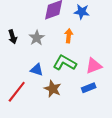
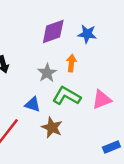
gray star: (37, 38) -> (47, 73), moved
blue rectangle: (89, 88) -> (111, 147), moved

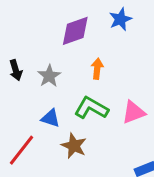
blue star: (87, 34) -> (120, 19), moved, turned -30
gray star: (47, 73) -> (49, 76), moved

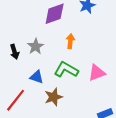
black arrow: (16, 70) -> (15, 52), moved
brown star: (74, 146) -> (53, 97), turned 30

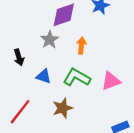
gray star: (36, 46) -> (50, 40), moved
blue triangle: (37, 77) -> (44, 76), moved

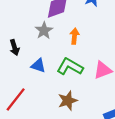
brown star: (63, 108) -> (68, 101), moved

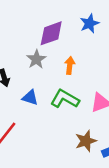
brown star: (68, 101) -> (86, 141), moved

